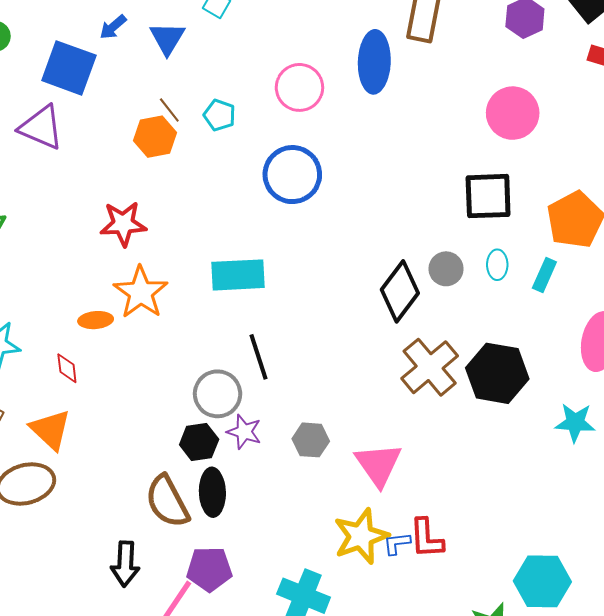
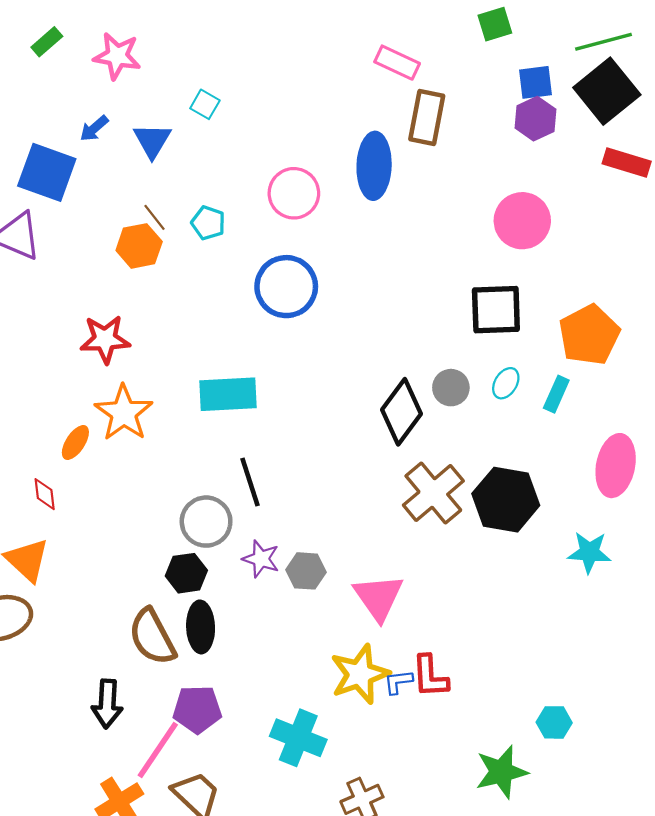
cyan ellipse: (497, 265) -> (506, 383), turned 32
orange ellipse: (96, 320) -> (75, 442), turned -52
purple star: (244, 432) -> (261, 559), moved
cyan hexagon: (542, 581) -> (554, 722), size x0.6

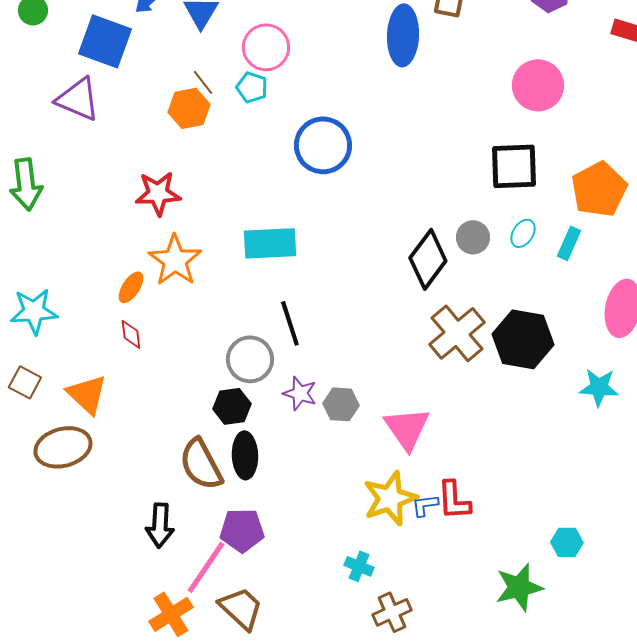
pink circle: (294, 193) -> (266, 47), moved
red diamond: (45, 494) -> (131, 334), moved
cyan cross: (298, 738) -> (359, 566), moved, size x0.6

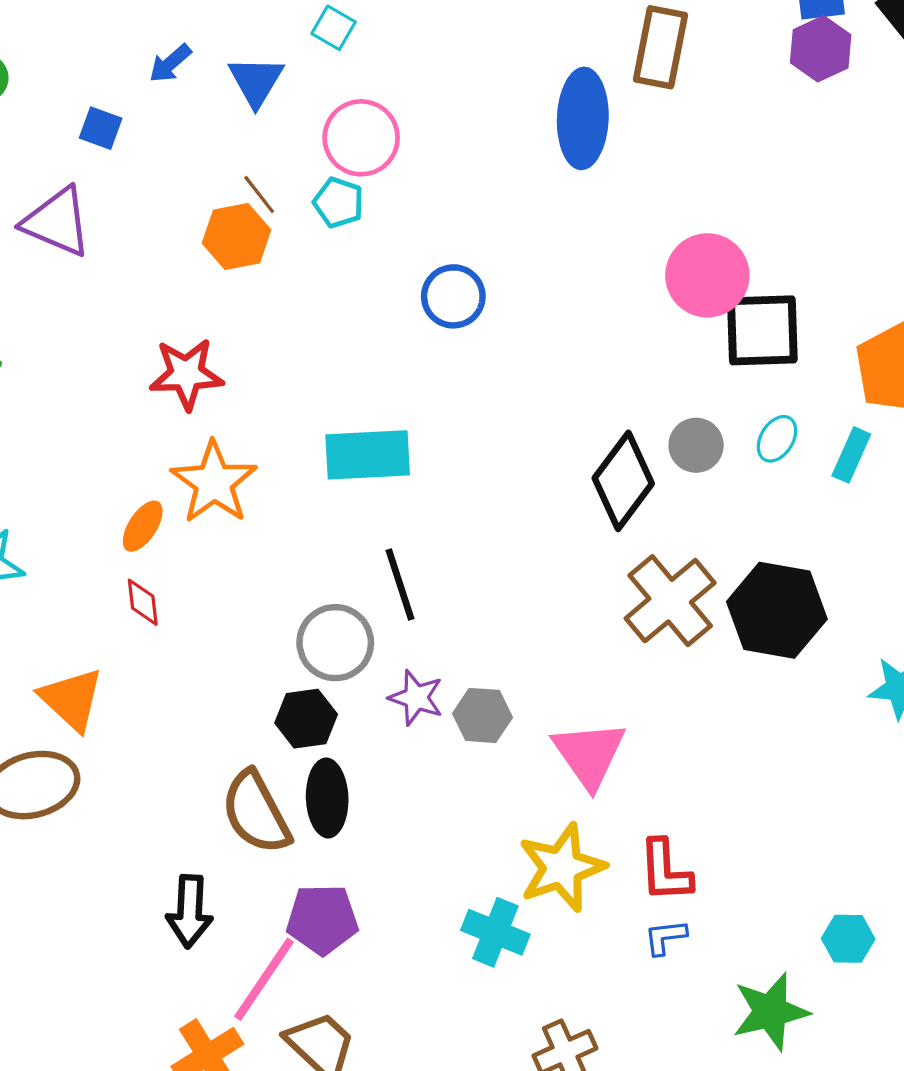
blue square: (105, 41) -> (101, 128), size x0.5
pink circle: (538, 85) -> (707, 275), moved
blue circle: (323, 145) -> (453, 296), size x0.7
blue L-shape: (425, 505) -> (665, 937), moved
cyan cross: (359, 566) -> (495, 932), moved, size x1.4

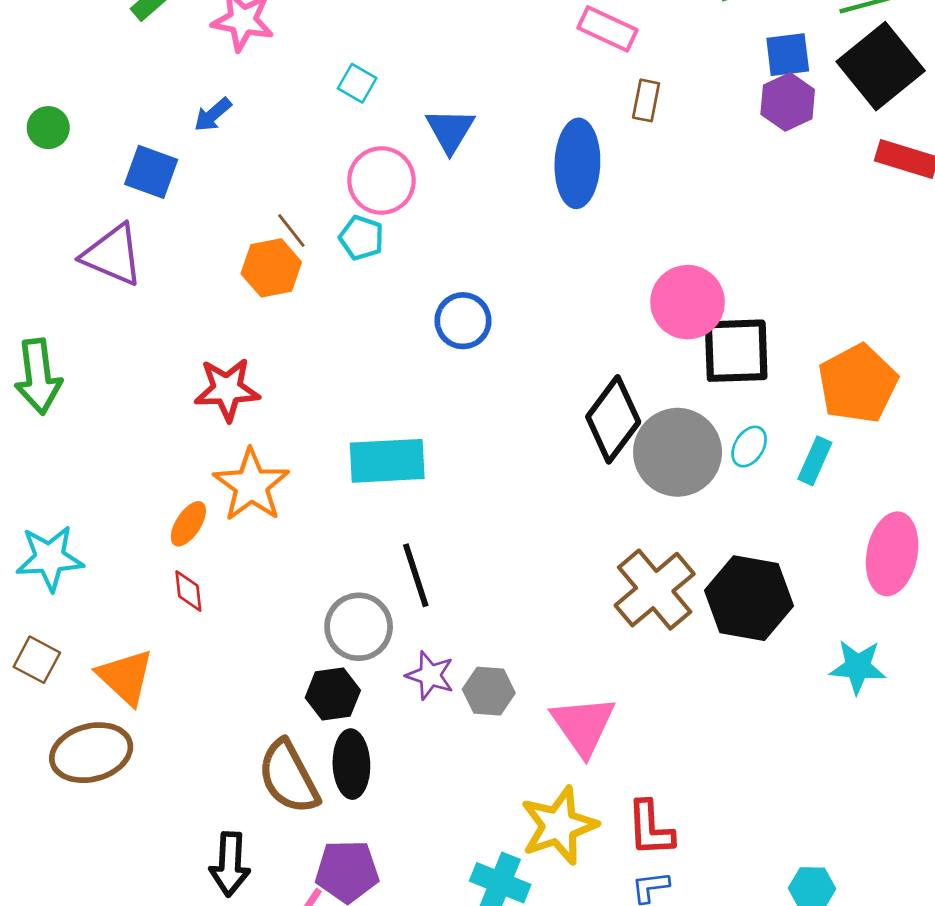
brown rectangle: (660, 47) -> (646, 100), size x0.6
blue triangle: (256, 81) -> (450, 130), moved
blue square: (101, 128) -> (151, 172), size x1.4
gray circle: (696, 445) -> (678, 452), size x1.8
black diamond: (623, 481) -> (613, 419), moved

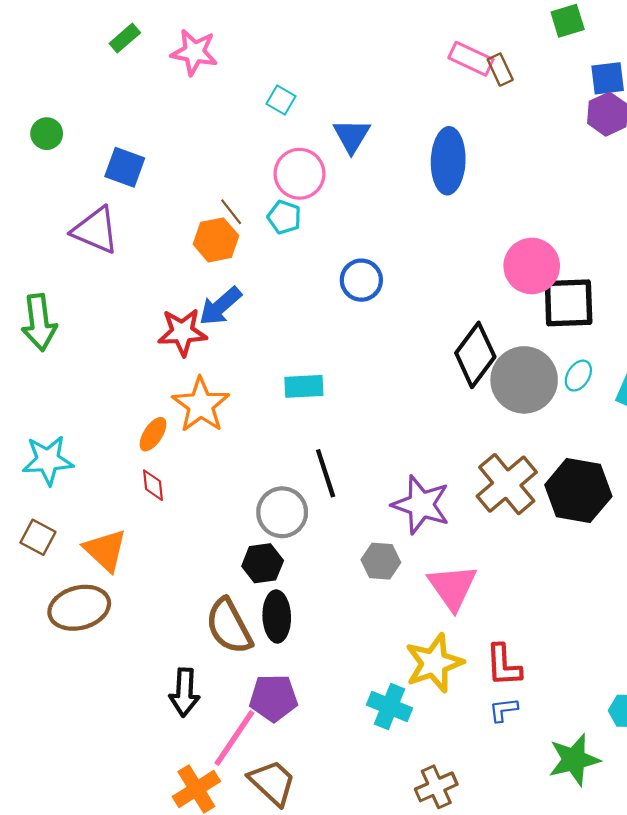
brown rectangle: (646, 100) -> (500, 70), moved, turned -36
blue arrow: (213, 115) -> (220, 306), moved, size x1.5
cyan rectangle: (387, 461) -> (304, 386), size x0.7
purple star: (430, 675) -> (421, 505), moved, size x1.6

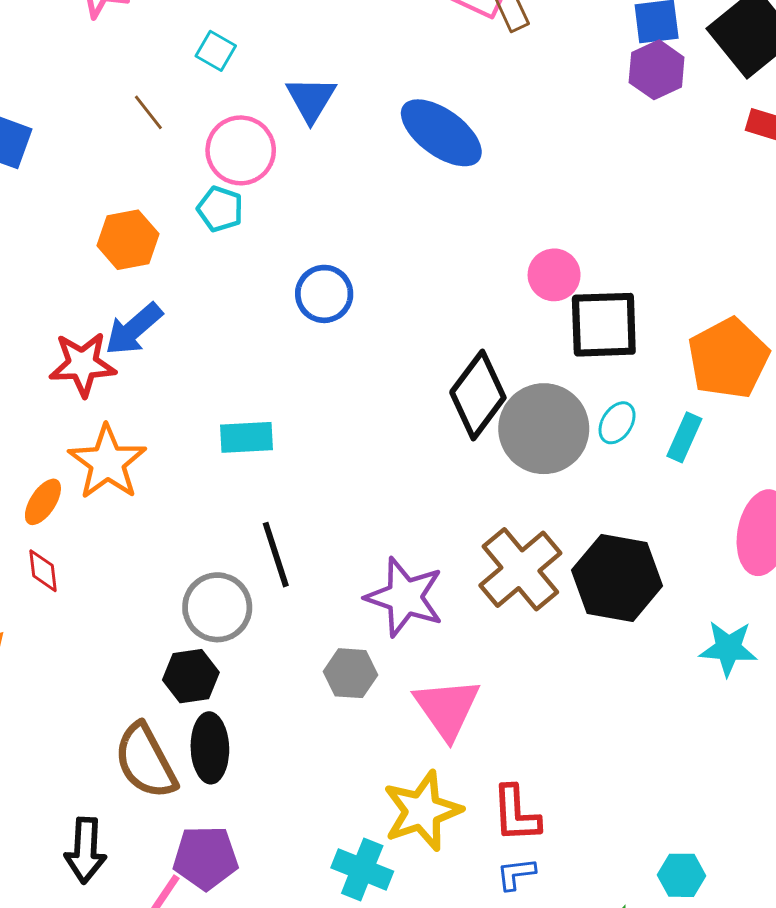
blue ellipse: (448, 161) -> (441, 133), turned -56
brown line: (231, 212) -> (148, 112), moved
pink circle: (532, 266) -> (554, 275), size x0.7

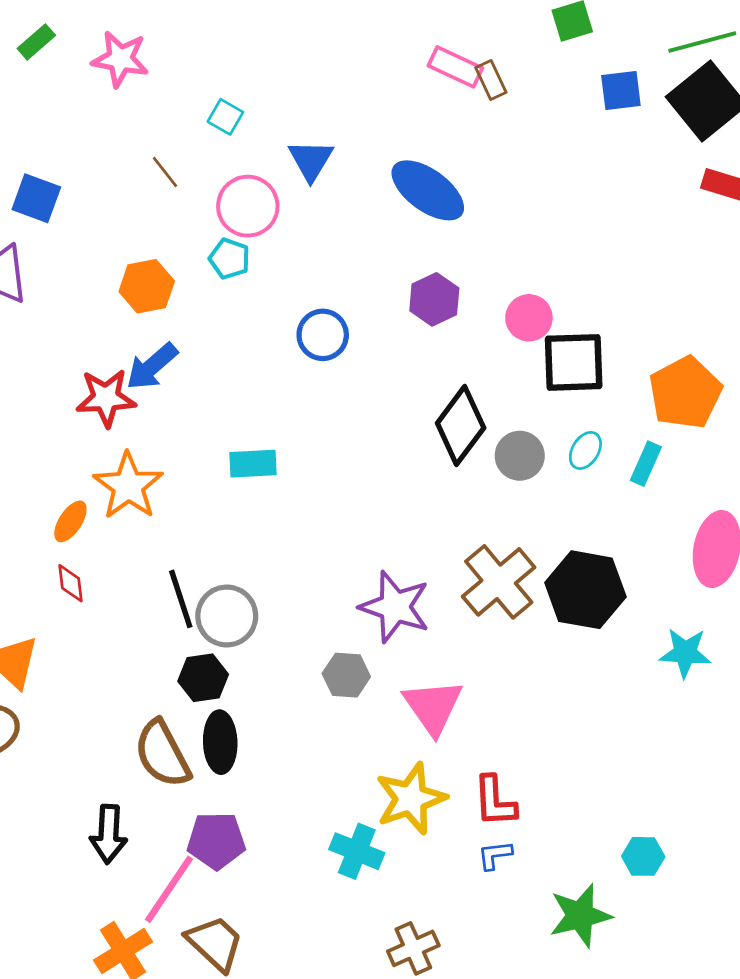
purple hexagon: (657, 70) -> (434, 299), moved
gray circle: (544, 429) -> (520, 456), size x0.6
black line: (276, 555) -> (181, 599), moved

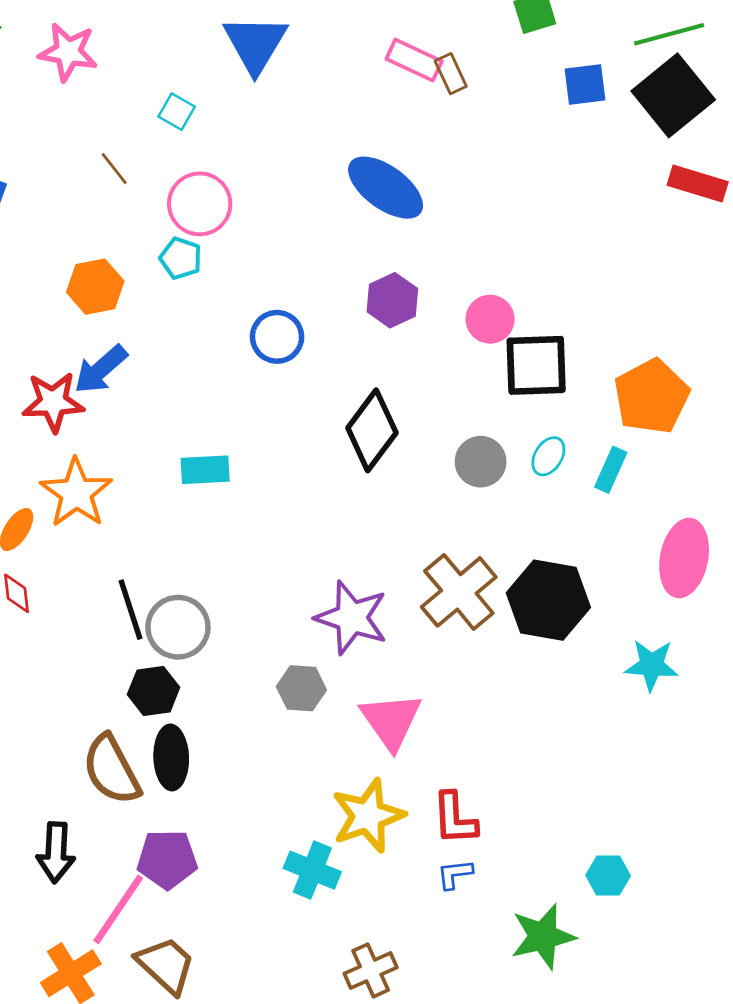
blue triangle: (311, 160) -> (255, 44), moved, size x1.4
black diamond: (461, 426) -> (372, 430), moved

